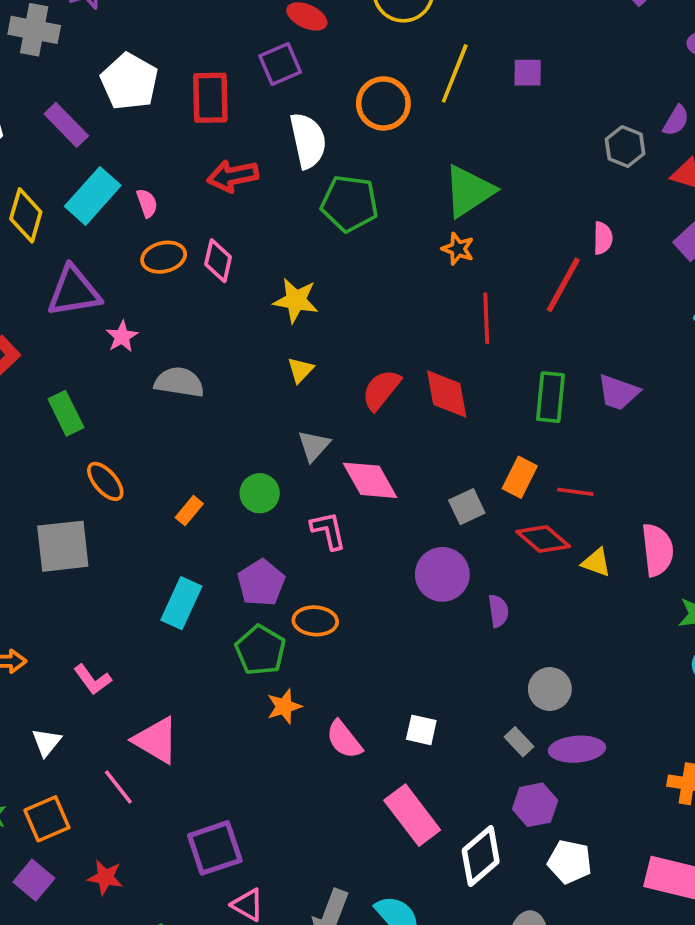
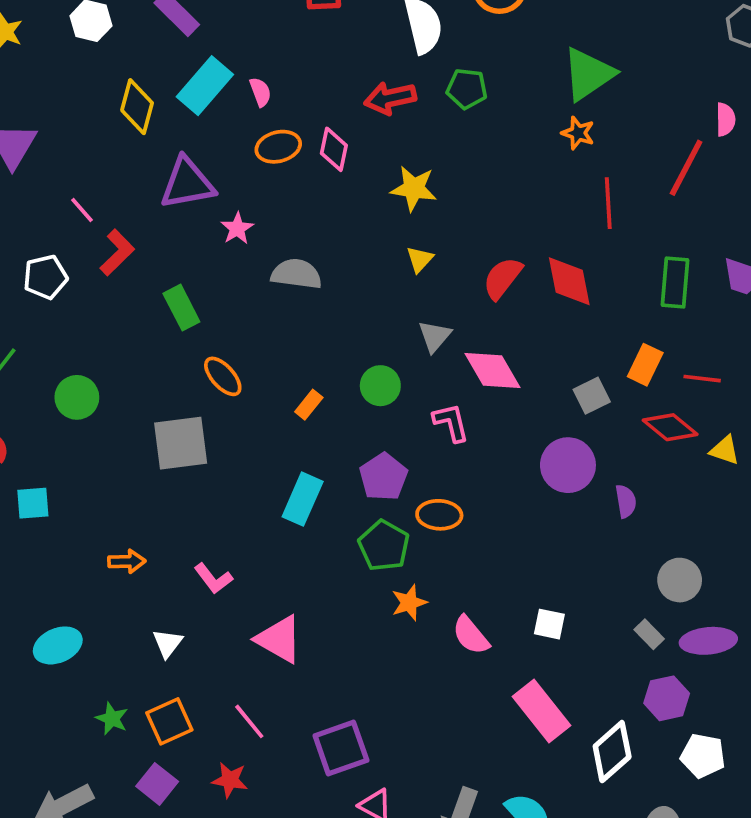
red arrow: (233, 176) -> (390, 98), moved
green pentagon: (350, 203) -> (467, 89), size x0.7
pink line: (118, 787) -> (249, 721), moved

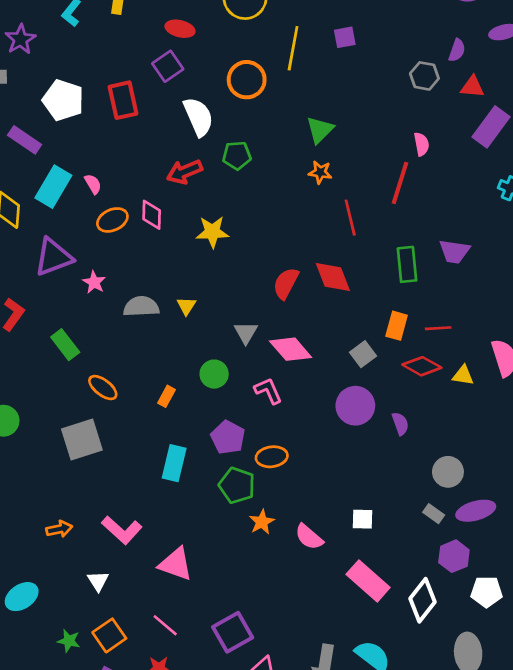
green triangle: (588, 74) -> (320, 130), size x0.7
yellow triangle: (420, 259) -> (186, 306), moved
pink L-shape: (213, 578) -> (122, 530), size x1.4

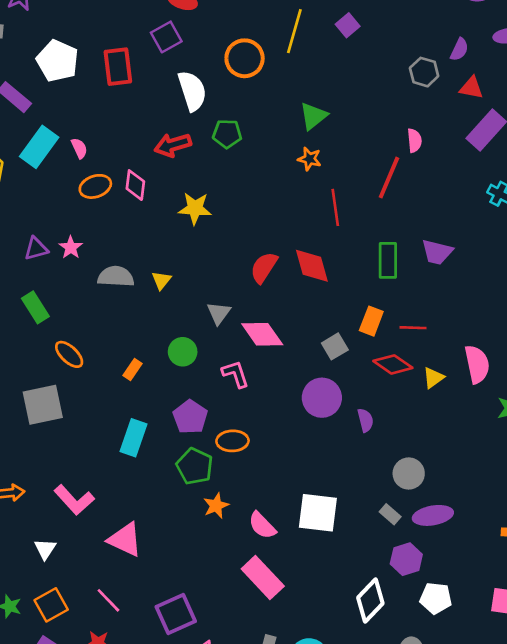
purple square: (345, 37) -> (348, 25), turned -35
purple triangle: (54, 257) -> (36, 249), moved, size x0.6
yellow triangle: (463, 375) -> (433, 378), turned -50
white square: (362, 519) -> (318, 513), size x1.8
pink rectangle: (368, 581) -> (263, 577), moved

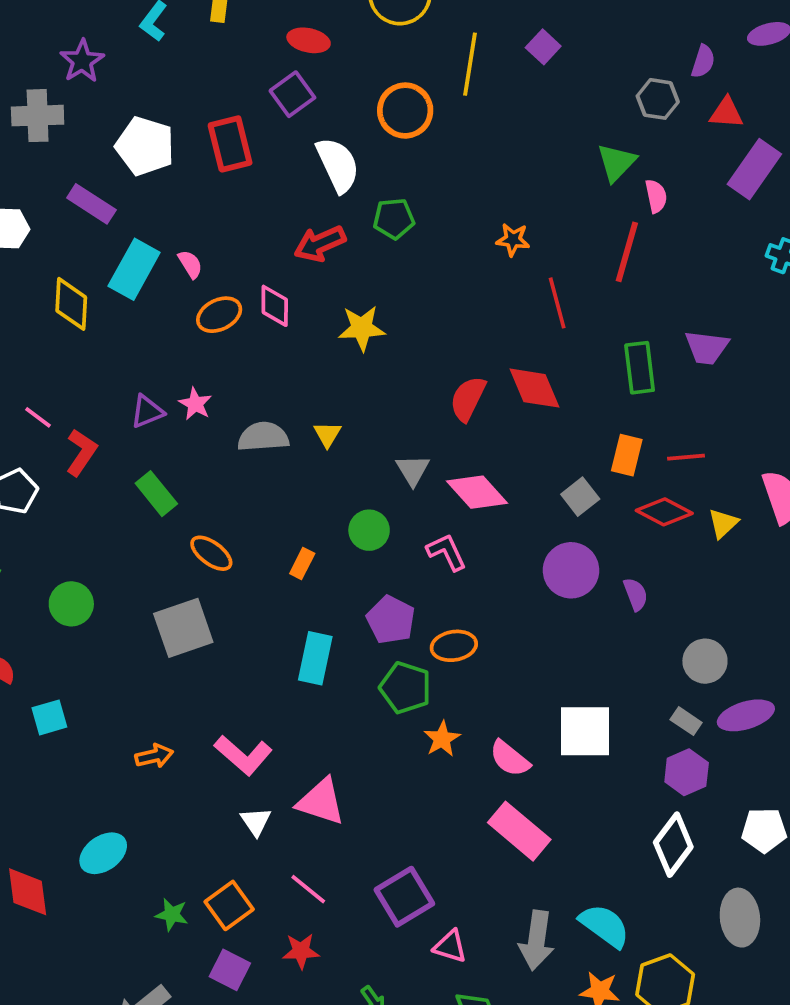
green triangle: (313, 116) -> (617, 162), moved
white triangle: (45, 549) -> (256, 821), moved
purple hexagon: (406, 559) -> (687, 772), moved

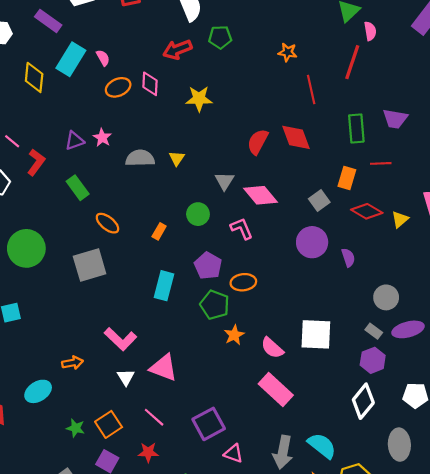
red line: (686, 457) -> (381, 163), moved
green circle: (71, 604) -> (26, 248), size x1.5
orange arrow: (154, 756) -> (73, 363), moved

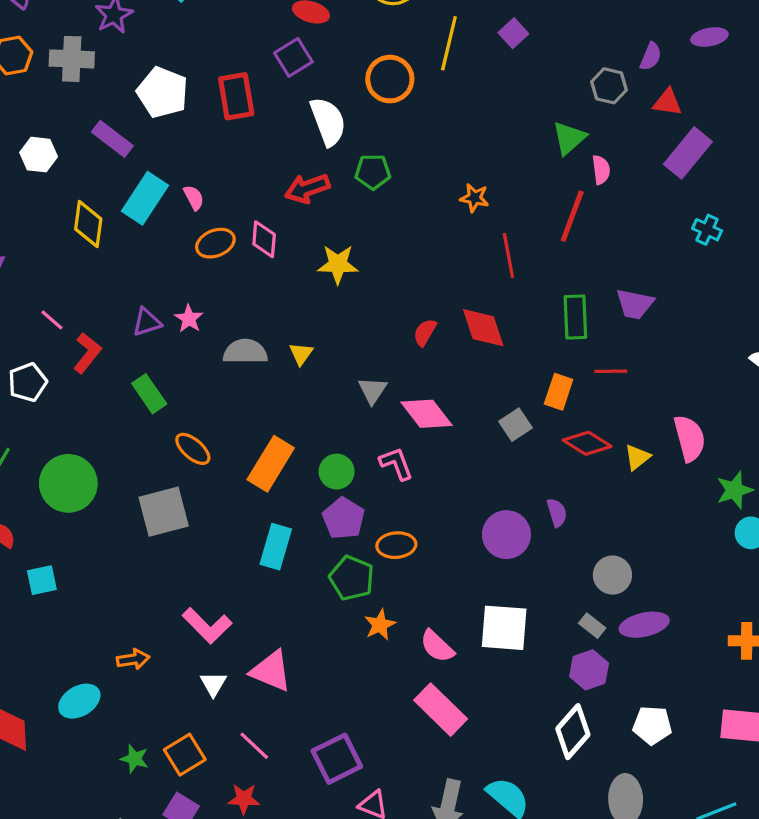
red semicircle: (258, 142) -> (425, 332), size x0.7
green circle: (198, 214) -> (337, 472), moved
orange rectangle: (159, 231) -> (271, 464), size x2.0
purple circle: (312, 242) -> (506, 535), moved

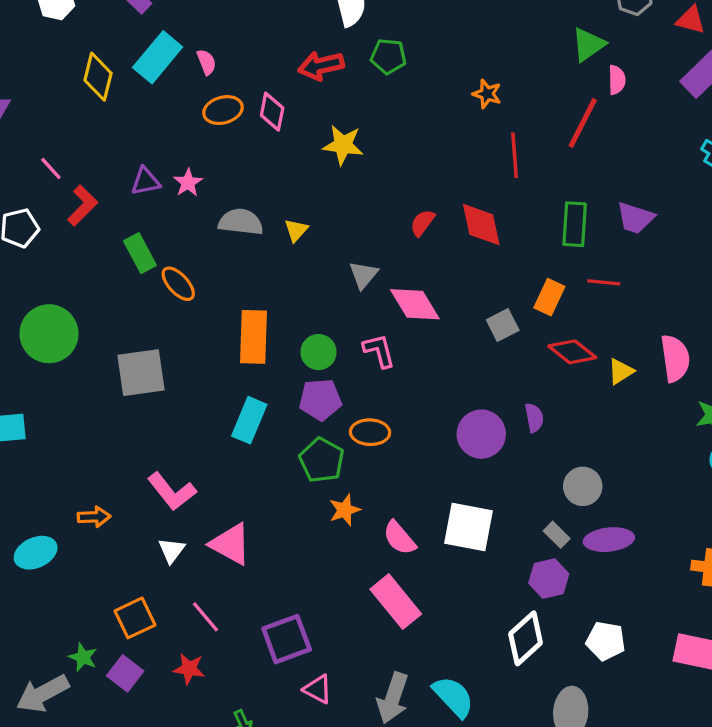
orange ellipse: (193, 449) -> (178, 284), moved
orange rectangle: (271, 464) -> (254, 337), turned -36
purple pentagon: (344, 518) -> (320, 400), turned 30
green star: (135, 759) -> (83, 657), moved

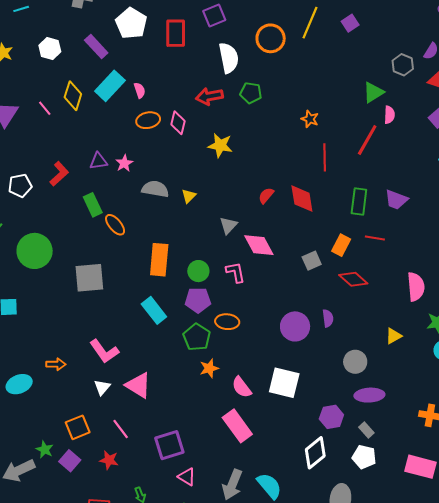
pink line: (51, 168) -> (45, 108), moved
yellow triangle: (621, 371) -> (394, 336), moved
cyan rectangle: (249, 420) -> (154, 310), turned -64
gray rectangle: (557, 535) -> (366, 430), moved

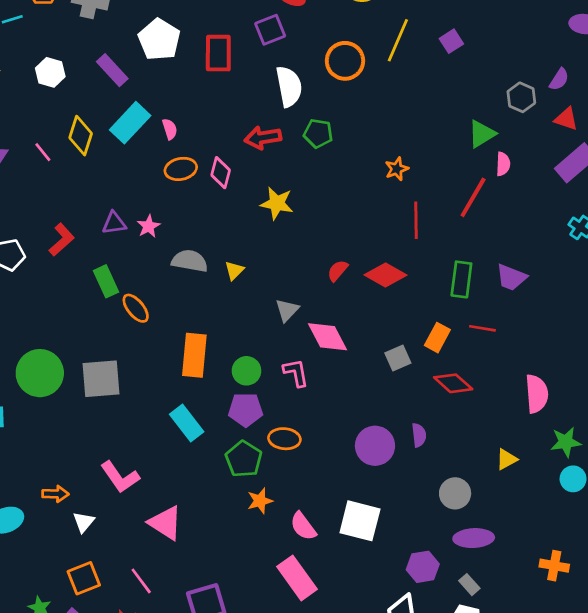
orange star: (310, 119) -> (397, 169), turned 30
red diamond: (302, 199) -> (385, 275), turned -52
green circle: (35, 251) -> (40, 373), moved
white triangle: (102, 387) -> (84, 522), moved

